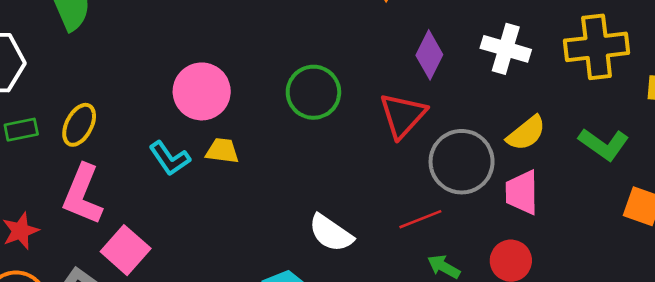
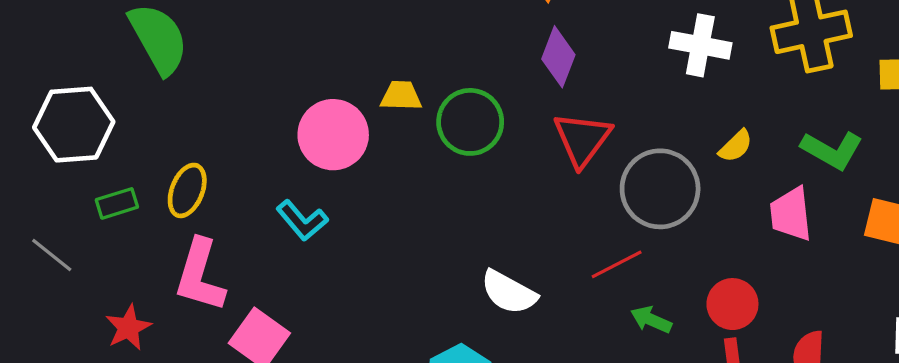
purple diamond: (429, 55) -> (558, 57), moved
yellow semicircle: (526, 133) -> (736, 146), size x0.7
yellow trapezoid: (222, 151) -> (401, 96), moved
pink trapezoid: (522, 192) -> (791, 214), moved

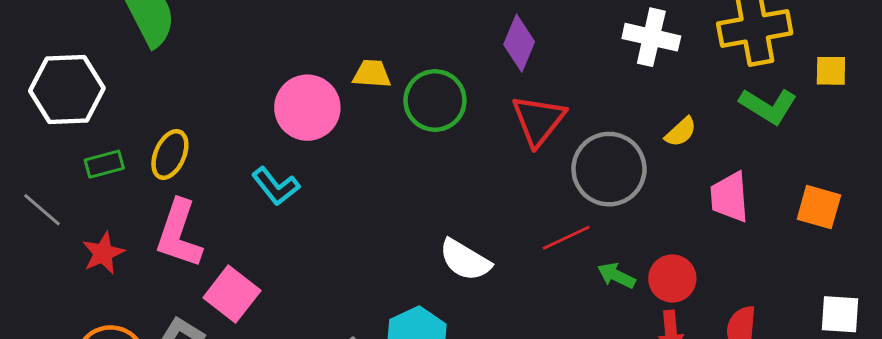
green L-shape: (832, 150) -> (768, 106), moved
green arrow: (651, 320) -> (616, 276), moved
red star: (128, 328) -> (103, 253), moved

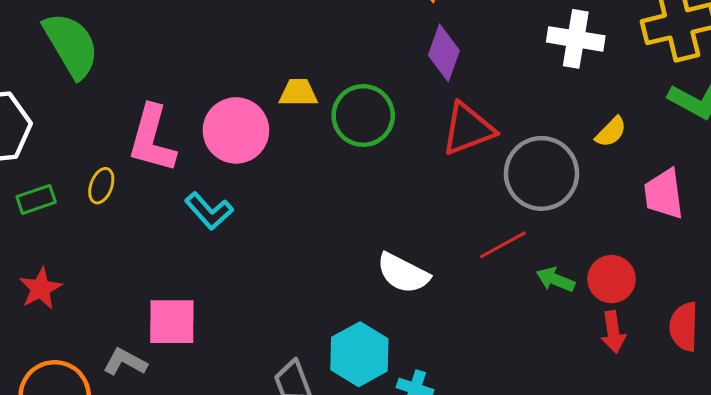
red triangle: (538, 120) -> (468, 129), turned 34
yellow ellipse: (170, 154) -> (101, 186), size x0.7
pink L-shape: (179, 234) -> (152, 139), moved
pink square: (232, 294) -> (172, 322), turned -34

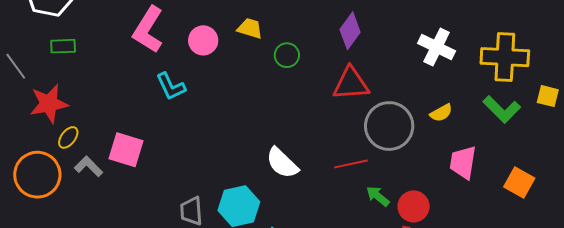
green circle: (363, 115) -> (287, 55), size x0.6
pink circle: (236, 130) -> (203, 40), size x0.7
yellow ellipse: (101, 186) -> (68, 137), moved
red star: (41, 288) -> (49, 104), size x1.4

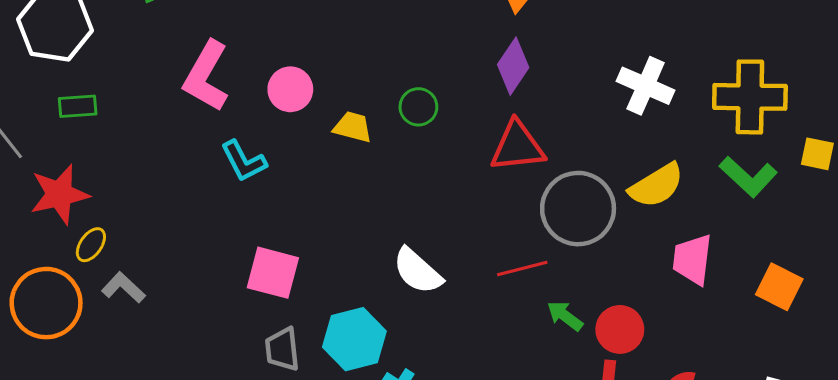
yellow trapezoid: (250, 28) -> (353, 127), moved
yellow semicircle: (441, 113) -> (656, 186), size x1.6
pink square: (126, 150) -> (273, 273), moved

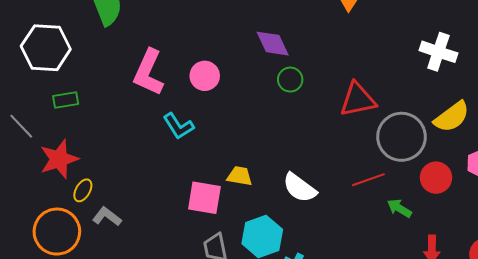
purple diamond: (513, 66) -> (273, 44), moved, turned -54
yellow trapezoid: (353, 127) -> (240, 176), moved
red circle: (620, 329) -> (436, 178), moved

